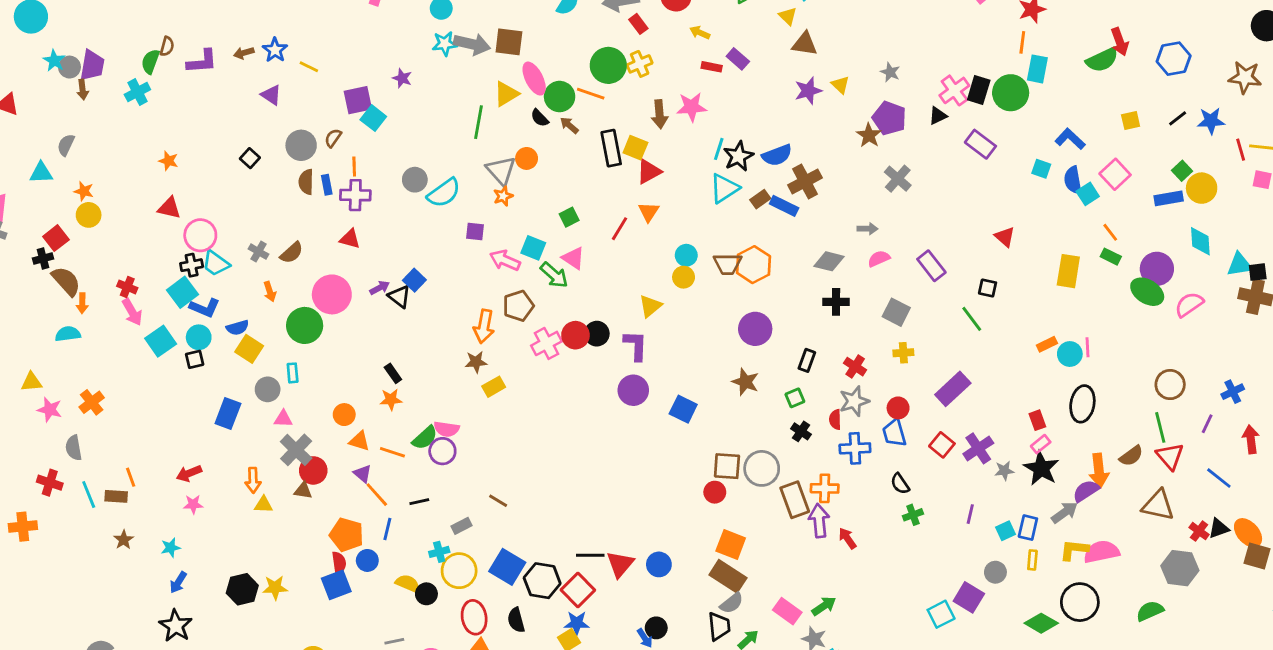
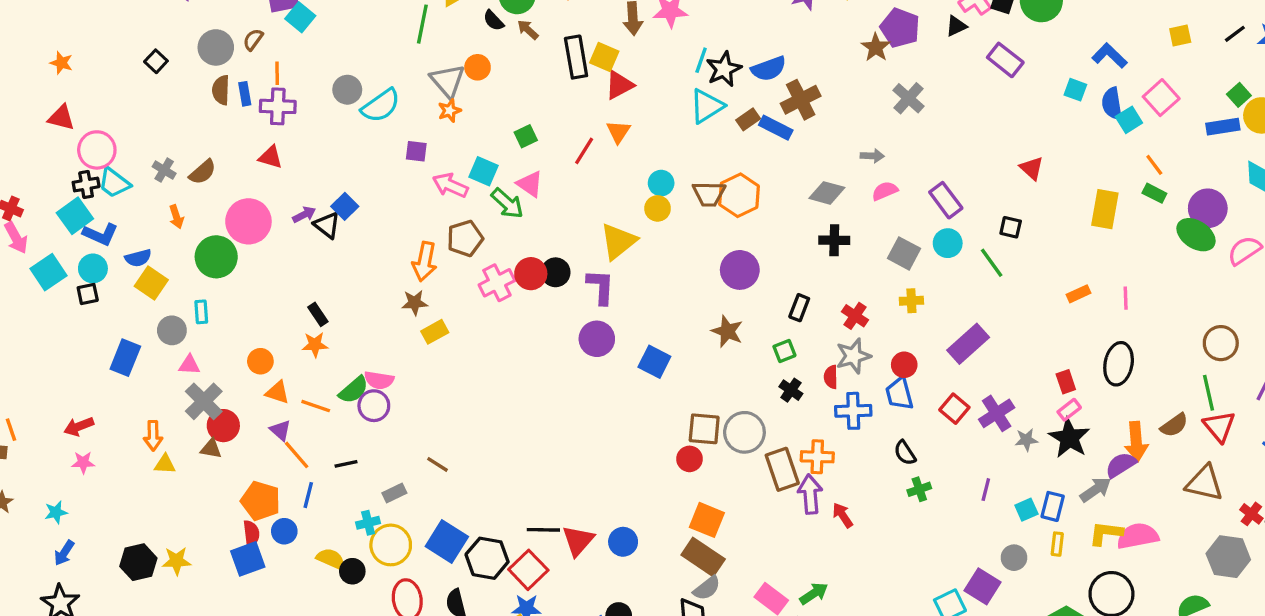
yellow triangle: (650, 306) -> (618, 241), size x1.4
cyan circle: (1070, 354) -> (948, 243), moved

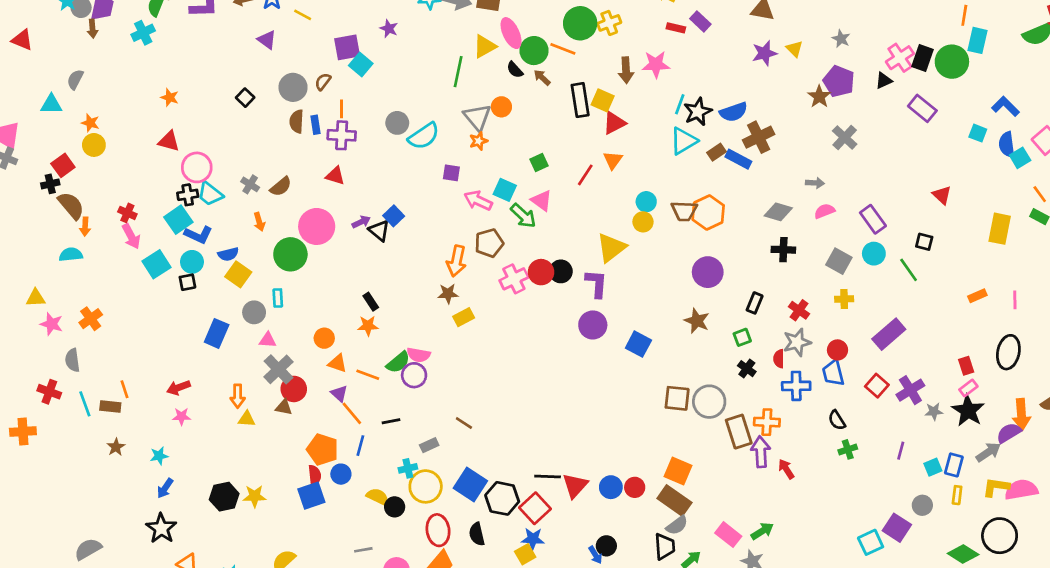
red circle: (689, 459) -> (635, 487), moved

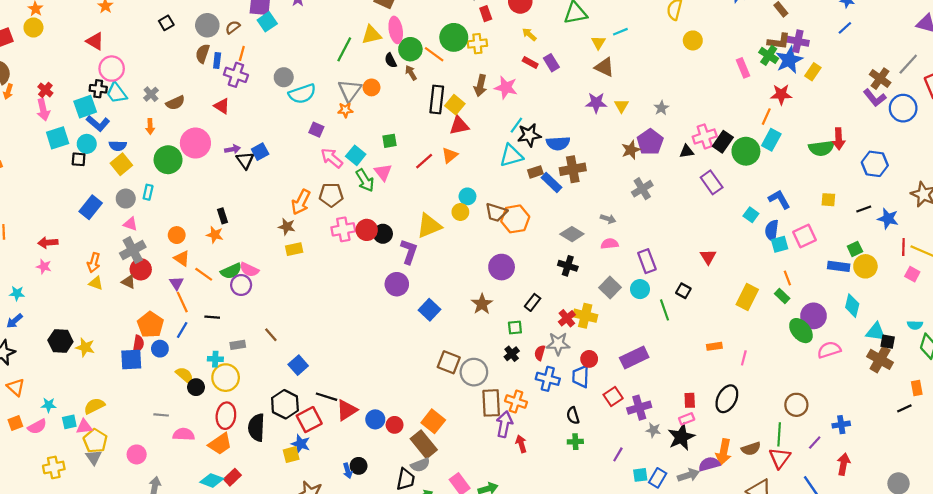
yellow cross: (844, 299) -> (585, 316), moved, size x1.5
blue square: (470, 484) -> (298, 365), moved, size x0.7
black semicircle: (477, 534) -> (256, 427), size x1.4

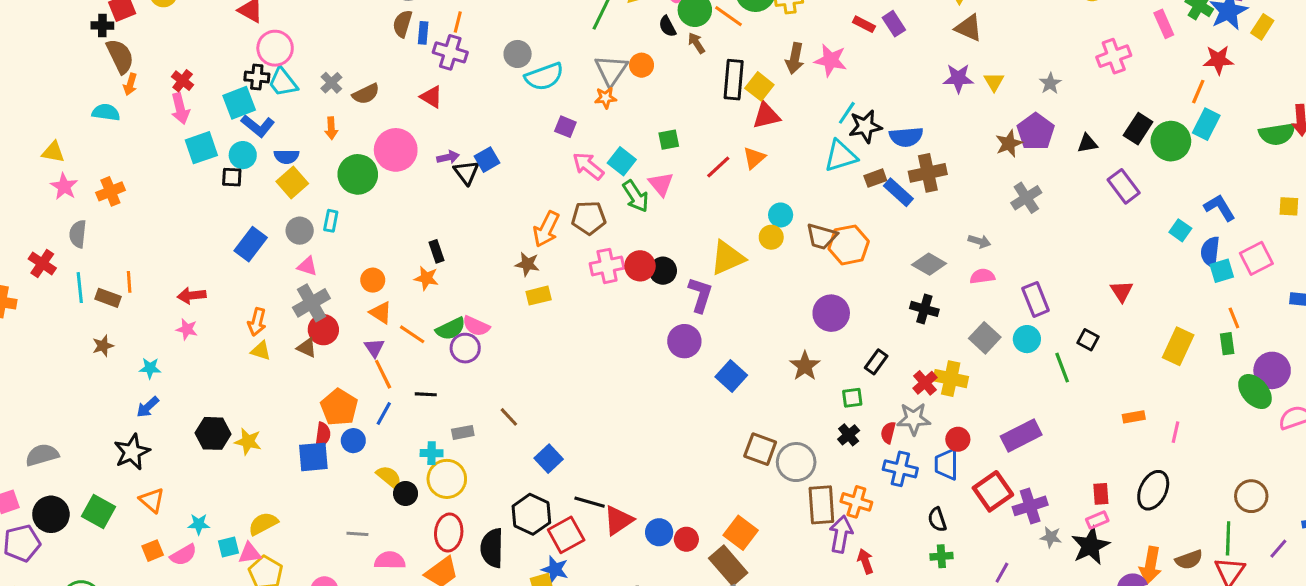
pink cross: (705, 136) -> (1114, 56), moved
green rectangle: (782, 296) -> (1227, 344), turned 40
red square: (613, 397) -> (993, 491), size x1.4

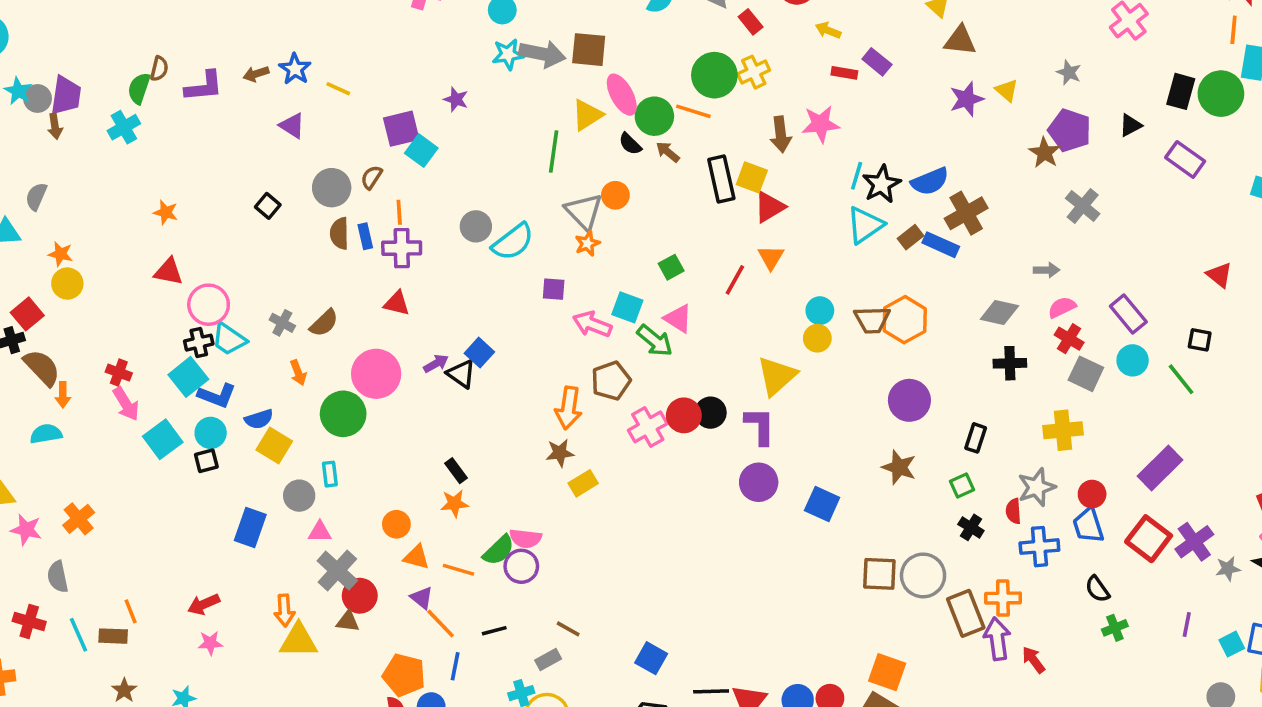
yellow triangle: (261, 351) -> (299, 641), size x1.6
red cross: (925, 383) -> (1069, 339), moved
brown line: (509, 417) -> (568, 629), moved

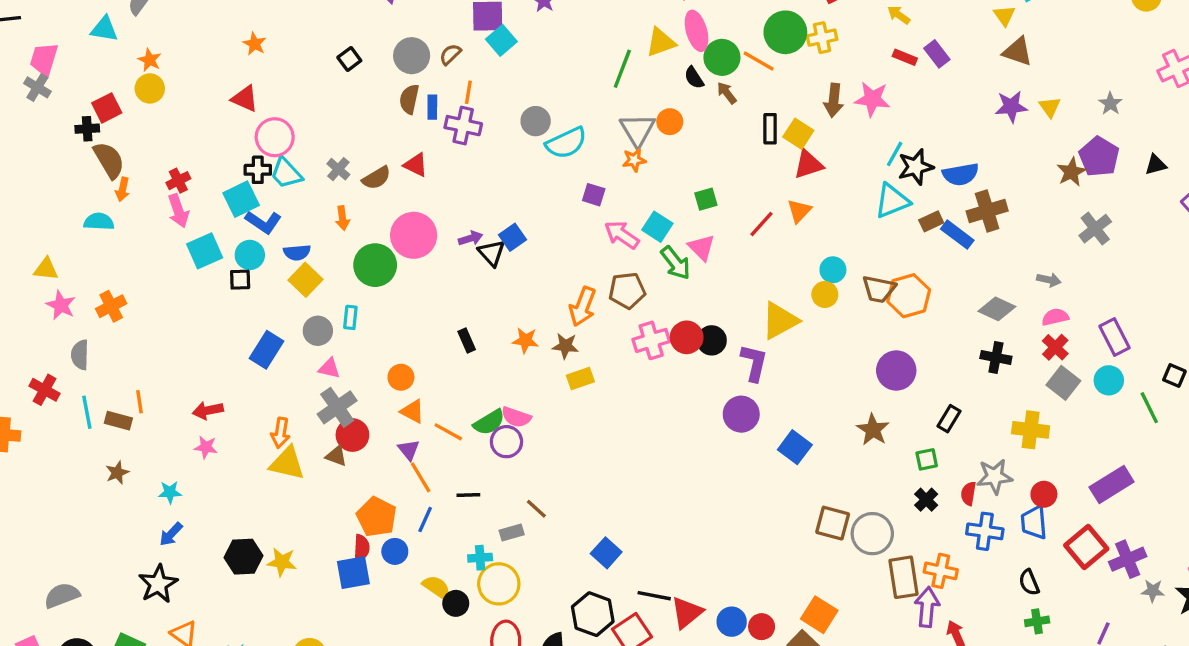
black rectangle: (721, 179) -> (770, 129), size x0.7
red triangle: (397, 303) -> (416, 165), moved
red cross: (119, 373) -> (178, 181), turned 30
orange star: (454, 503) -> (525, 340), moved

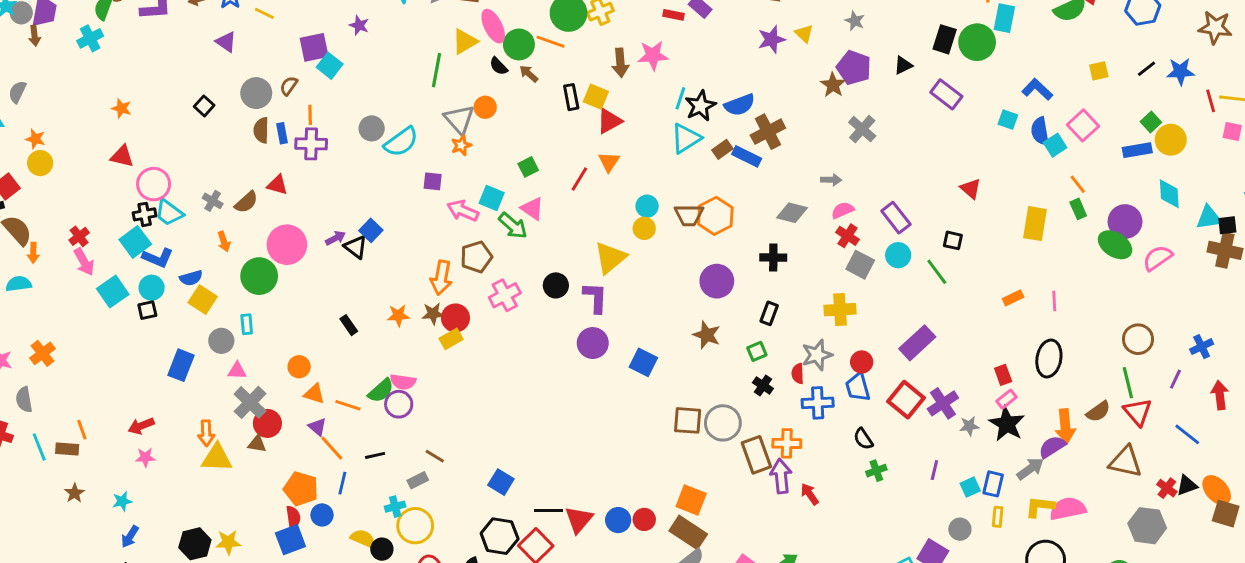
red circle: (687, 337) -> (455, 318), moved
black cross: (996, 357) -> (773, 257), moved

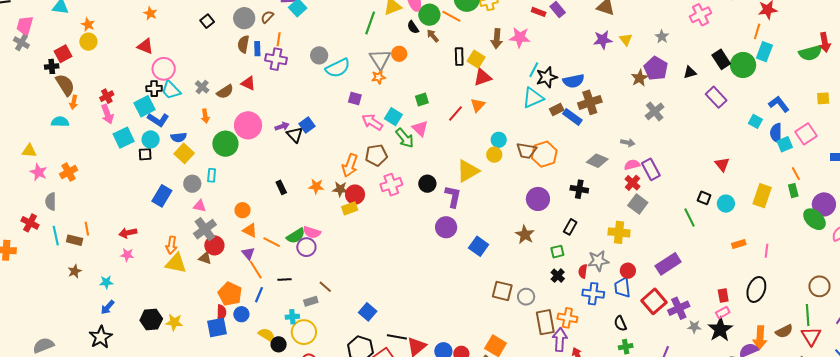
black rectangle: (945, 39) -> (721, 59), turned -60
purple rectangle: (896, 218) -> (651, 169), moved
cyan circle: (898, 255) -> (726, 204), moved
gray circle: (723, 423) -> (526, 297), size x0.7

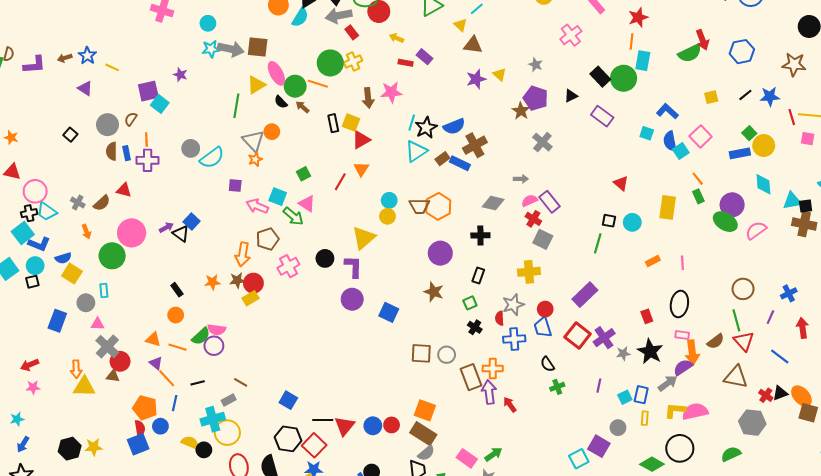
orange circle: (243, 210) -> (176, 315), moved
green line: (689, 217) -> (598, 243), turned 54
pink rectangle: (723, 312) -> (682, 335), moved, turned 48
cyan cross: (292, 317) -> (213, 419), size x1.6

